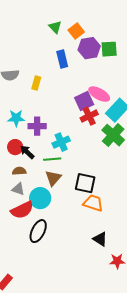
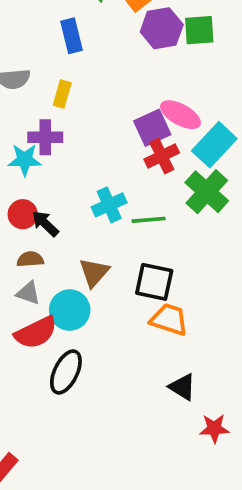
blue rectangle: (62, 59) -> (72, 36), moved
purple cross: (37, 126) -> (45, 137), moved
green line: (52, 159) -> (149, 220), moved

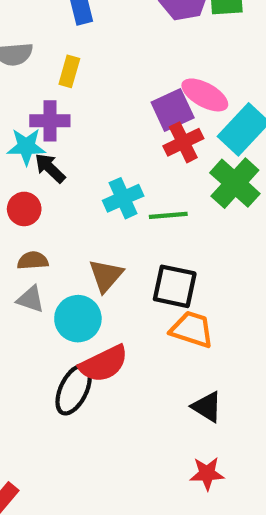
black arrow: (45, 224) -> (50, 168), moved
red semicircle: (36, 333) -> (104, 364), moved
red star: (214, 428) -> (207, 473), moved

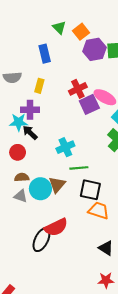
red cross: (183, 142) -> (78, 89), moved
green line: (168, 215) -> (79, 168), moved
cyan circle: (78, 319) -> (40, 189), moved

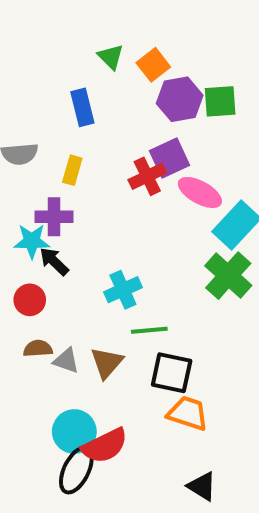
purple square: (89, 104) -> (170, 158), moved
cyan circle: (40, 189) -> (74, 432), moved
gray triangle: (21, 196) -> (66, 361), moved

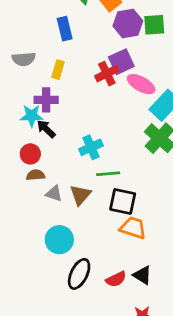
brown semicircle: (38, 348) -> (36, 175), moved
red semicircle: (105, 446) -> (116, 279), moved, size x0.7
black ellipse: (76, 470) -> (79, 274), moved

